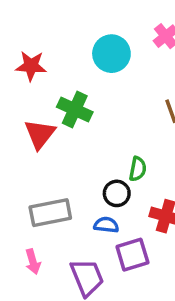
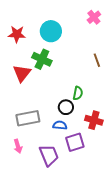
cyan circle: (111, 54) -> (51, 31), moved

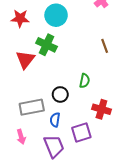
black circle: (66, 107) -> (60, 94), moved
blue semicircle: (60, 125) -> (55, 120), moved, turned -88

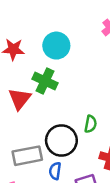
black circle: (60, 94) -> (61, 140), size x1.6

